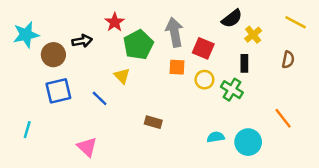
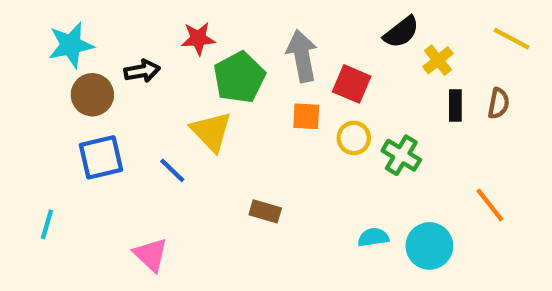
red star: (115, 22) -> (198, 39), turned 30
cyan star: (26, 35) -> (71, 45), moved
black rectangle: (244, 63) -> (455, 106), moved
yellow triangle: (122, 76) -> (211, 131), size x1.5

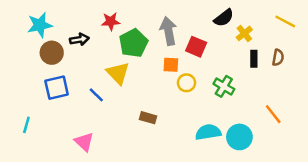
yellow circle: (354, 138) -> (186, 83), moved
cyan semicircle: (373, 237) -> (208, 132), size x1.5

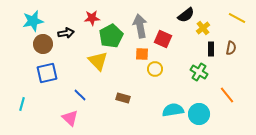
green cross: (224, 86) -> (199, 72), moved
blue line: (96, 95) -> (80, 95), moved

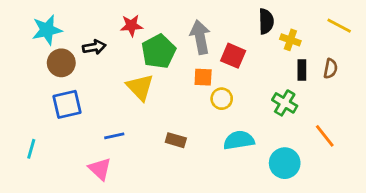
black semicircle: (186, 15) -> (266, 21), turned -54
yellow cross: (203, 28) -> (290, 40), turned -32
blue line: (80, 95) -> (114, 136), turned -56
cyan semicircle: (173, 110) -> (239, 140), moved

